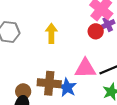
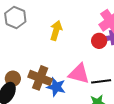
blue star: (67, 87) -> (56, 87), turned -30

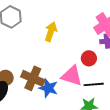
red circle: (99, 41) -> (89, 58), moved

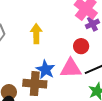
blue star: (48, 88) -> (46, 70), moved, turned 30

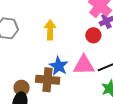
red circle: (81, 46) -> (93, 35), moved

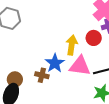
yellow arrow: (50, 30) -> (72, 45), moved
brown cross: (48, 80) -> (42, 75), size x0.6

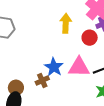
yellow arrow: (72, 45) -> (66, 23), moved
brown cross: (42, 75) -> (42, 81), turned -32

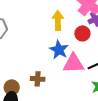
blue star: (54, 67) -> (59, 50), moved
brown cross: (42, 81) -> (38, 79), turned 32

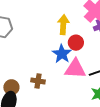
red circle: (82, 33) -> (76, 43), moved

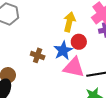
brown cross: (38, 81) -> (38, 55), moved

